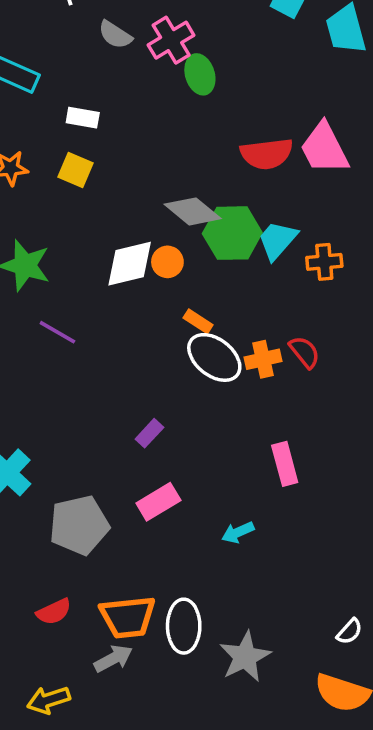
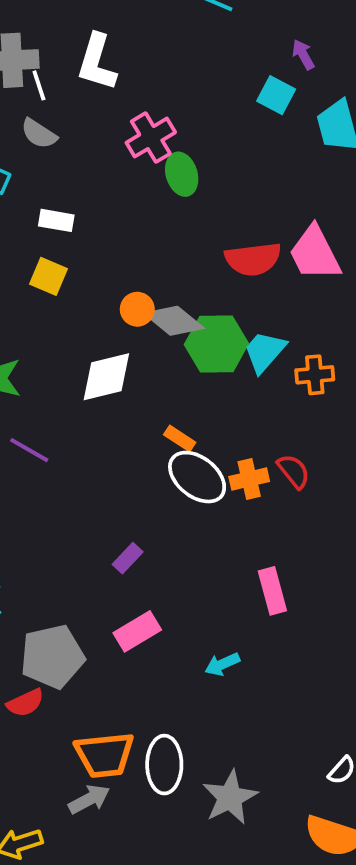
gray semicircle: (115, 35) -> (39, 134), moved
orange circle: (167, 262) -> (137, 309), moved
red semicircle: (54, 612) -> (25, 703), moved

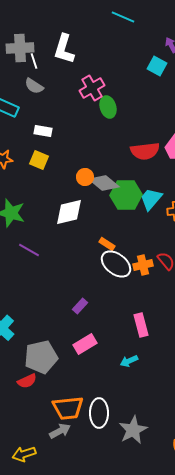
pink rectangle: (272, 591) -> (141, 325), moved

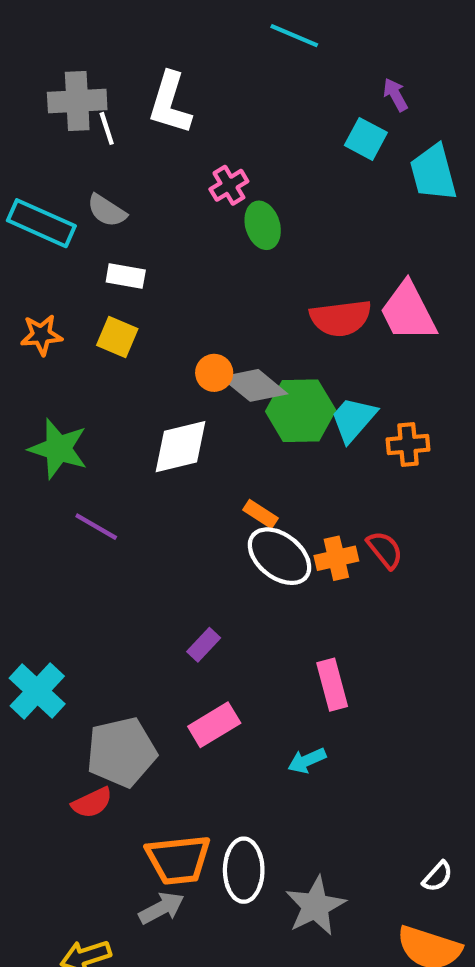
gray semicircle: (34, 86) -> (107, 211), moved
pink cross: (92, 88) -> (229, 185), size x0.7

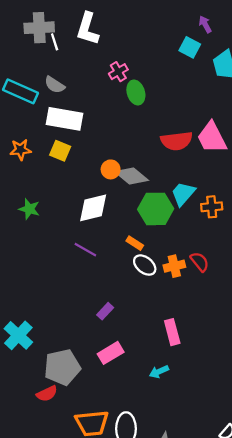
white rectangle: (126, 276) -> (64, 119), size x1.8
green hexagon: (301, 411) -> (156, 209), moved
green star: (58, 449) -> (29, 209), size x0.7
purple line: (96, 527) -> (85, 250), moved
white ellipse: (279, 556) -> (145, 265), size x0.7

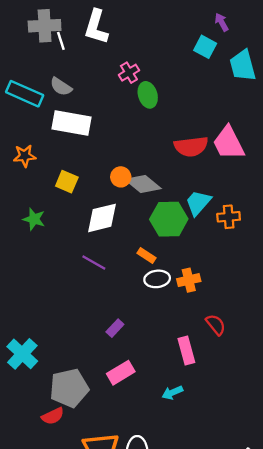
yellow square: (60, 151) -> (67, 182), moved
red semicircle: (200, 262) -> (216, 325), moved
white ellipse: (145, 265) -> (157, 279), turned -45

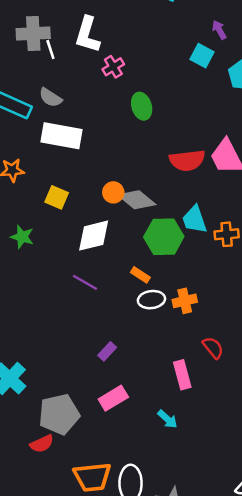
pink cross: (129, 73) -> (113, 67), moved
cyan trapezoid: (198, 203) -> (195, 220), turned -60
cyan arrow: (172, 393) -> (167, 419), turned -114

